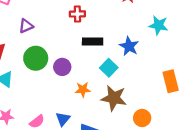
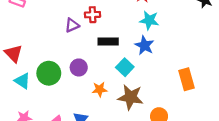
cyan star: (158, 25) -> (149, 20), moved
purple triangle: (26, 26) -> (72, 25), moved
green circle: (36, 58) -> (49, 73), moved

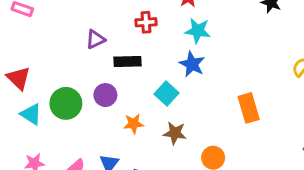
red cross: (93, 15) -> (146, 22), moved
black rectangle: (108, 42) -> (127, 61), moved
brown star: (131, 97) -> (175, 133), size x0.7

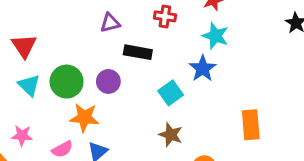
orange star: (134, 124) -> (84, 118), moved, size x1.4

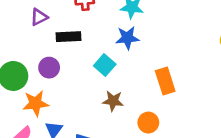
blue star: (203, 68) -> (127, 38), turned -30
orange rectangle: (251, 125) -> (165, 81), moved

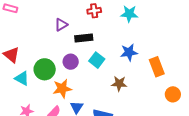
blue star: (127, 38) -> (129, 52), moved
cyan square: (105, 65) -> (97, 60), moved
orange circle: (148, 123) -> (173, 94), moved

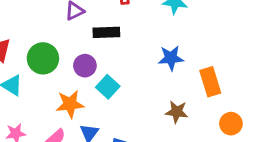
cyan square: (97, 60) -> (108, 87), moved
green circle: (45, 69) -> (43, 58), moved
brown star: (119, 84) -> (177, 112), moved

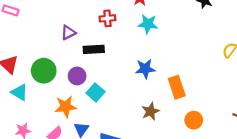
brown star: (177, 112) -> (150, 111), turned -30

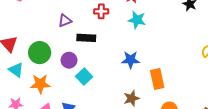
orange star: (66, 107) -> (40, 84), moved

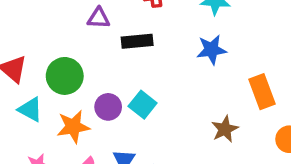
purple triangle: (65, 21) -> (98, 18), turned 32
purple circle: (69, 60) -> (108, 107), moved
blue star: (131, 60) -> (212, 50), moved

